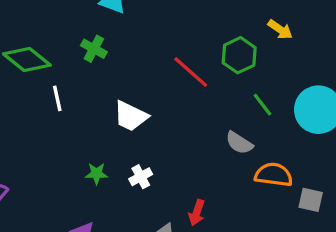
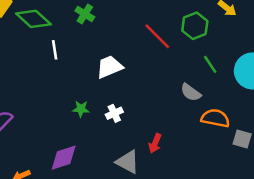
white trapezoid: (131, 116) -> (110, 67), turned 128

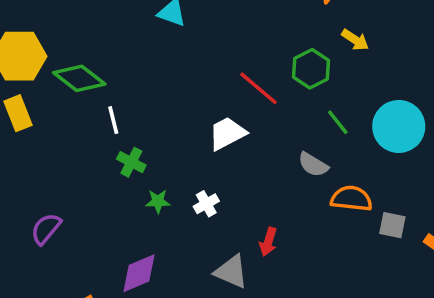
green cross: (85, 14) -> (131, 162), moved
white trapezoid: (110, 67) -> (227, 133), moved

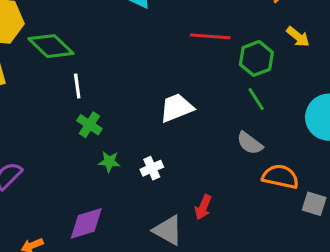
red line: (258, 88) -> (210, 36), moved, turned -42
green line: (338, 122) -> (256, 99), moved

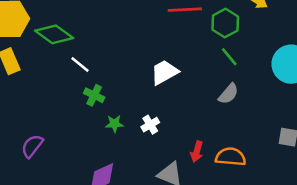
white line: (77, 86) -> (80, 65), turned -36
gray semicircle: (250, 143) -> (229, 94), turned -80
orange semicircle: (280, 177) -> (231, 157), moved

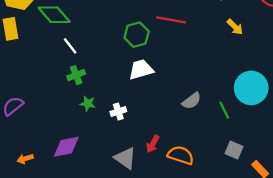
green hexagon: (225, 23) -> (137, 35), moved
green line: (229, 57) -> (224, 110), moved
green cross: (94, 95) -> (76, 75), turned 30

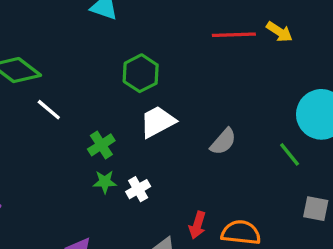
red line: (171, 20) -> (234, 35), moved
green cross: (76, 75) -> (101, 145), moved
gray semicircle: (192, 101) -> (223, 142), moved
green star: (88, 104) -> (105, 182), moved

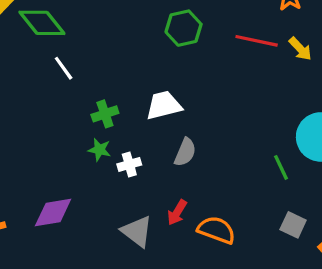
green hexagon: (141, 73) -> (184, 28), moved
gray semicircle: (223, 142) -> (185, 152), moved, turned -32

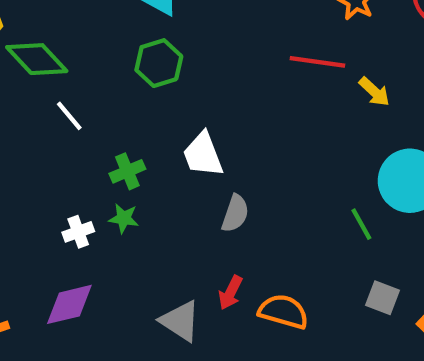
green hexagon: (184, 28) -> (159, 63), moved
yellow arrow: (300, 49) -> (374, 92), moved
white trapezoid: (164, 105) -> (203, 155), turned -93
white cross: (129, 164) -> (78, 232), moved

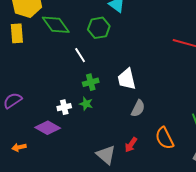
green hexagon: (159, 63) -> (99, 28), moved
white line: (69, 116) -> (80, 55), moved
purple diamond: (69, 304) -> (48, 128), moved, turned 35
orange semicircle: (283, 312) -> (164, 138), moved, turned -140

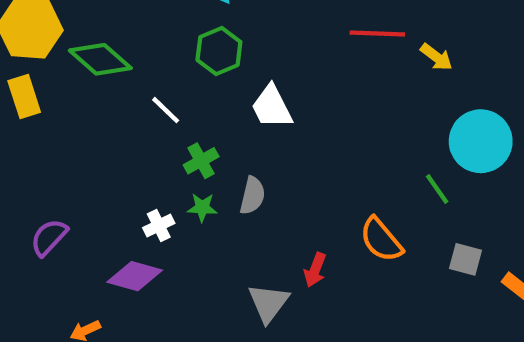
green hexagon: (99, 28) -> (219, 51), moved
white trapezoid: (127, 79) -> (272, 107), moved
gray semicircle: (138, 108) -> (252, 195), moved
gray triangle: (106, 155) -> (268, 303), turned 40

